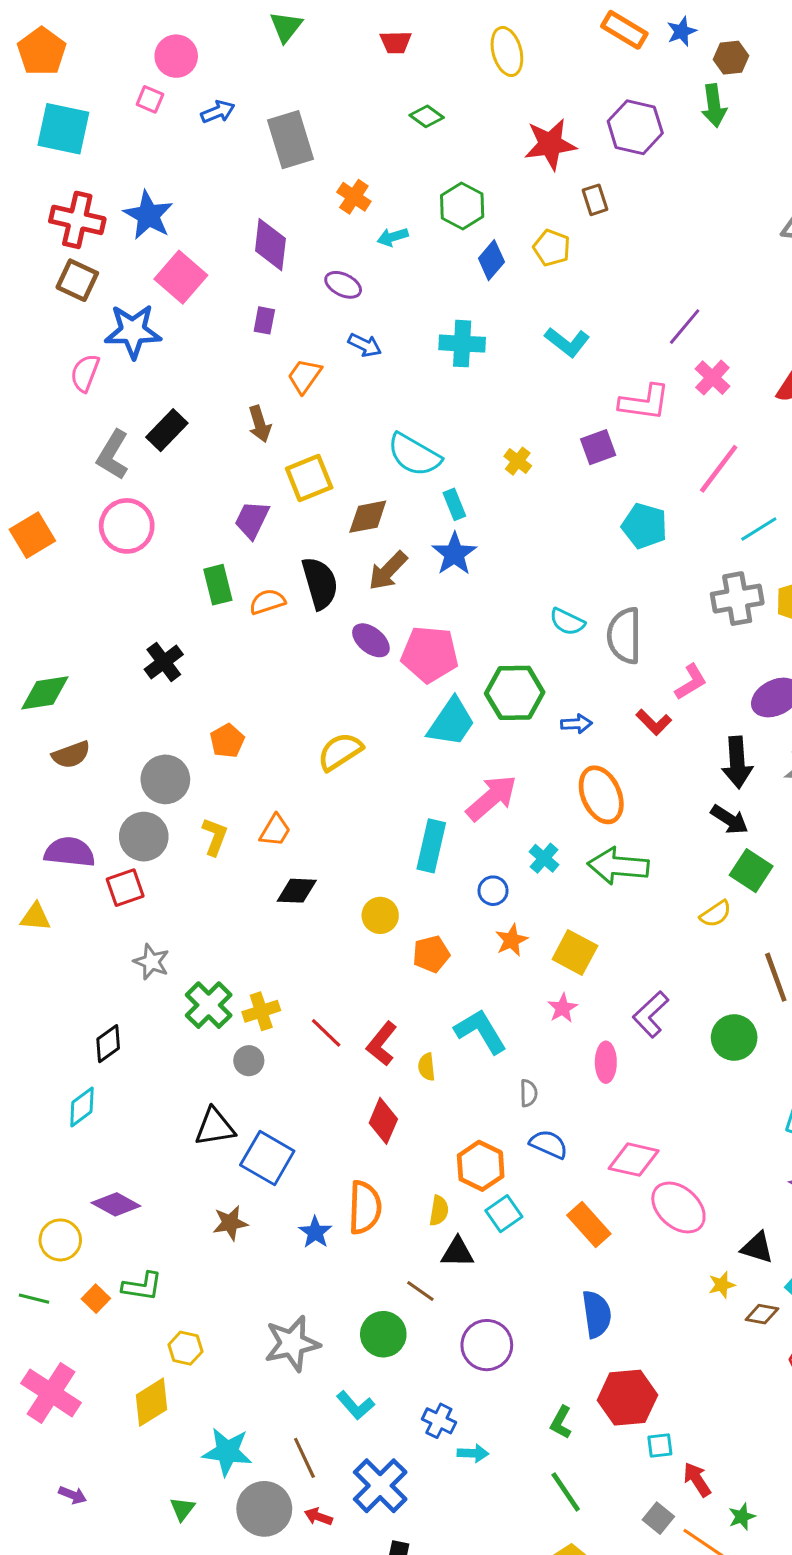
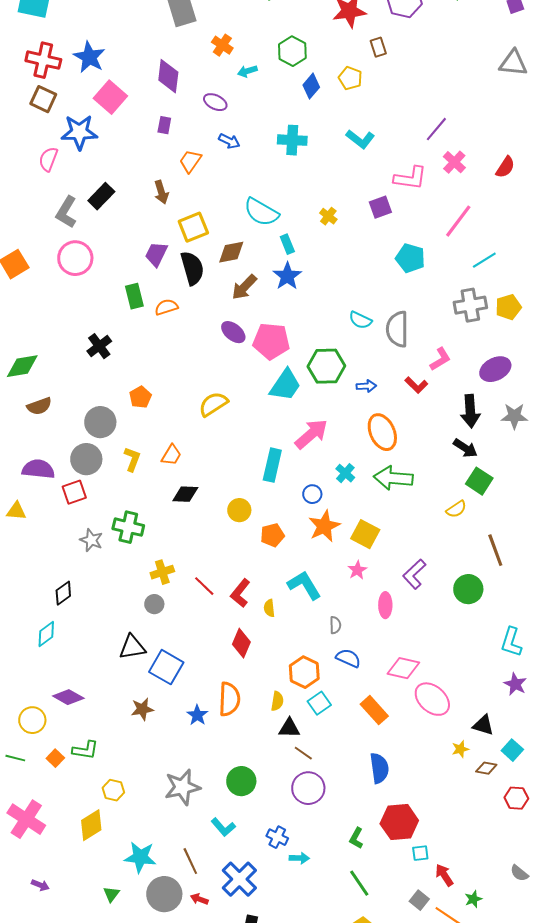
black semicircle: (320, 583) -> (192, 268), moved
orange star: (512, 940) -> (324, 526), size x1.5
green cross: (209, 1005) -> (128, 527), moved, turned -32
brown line: (420, 1291) -> (303, 753), moved

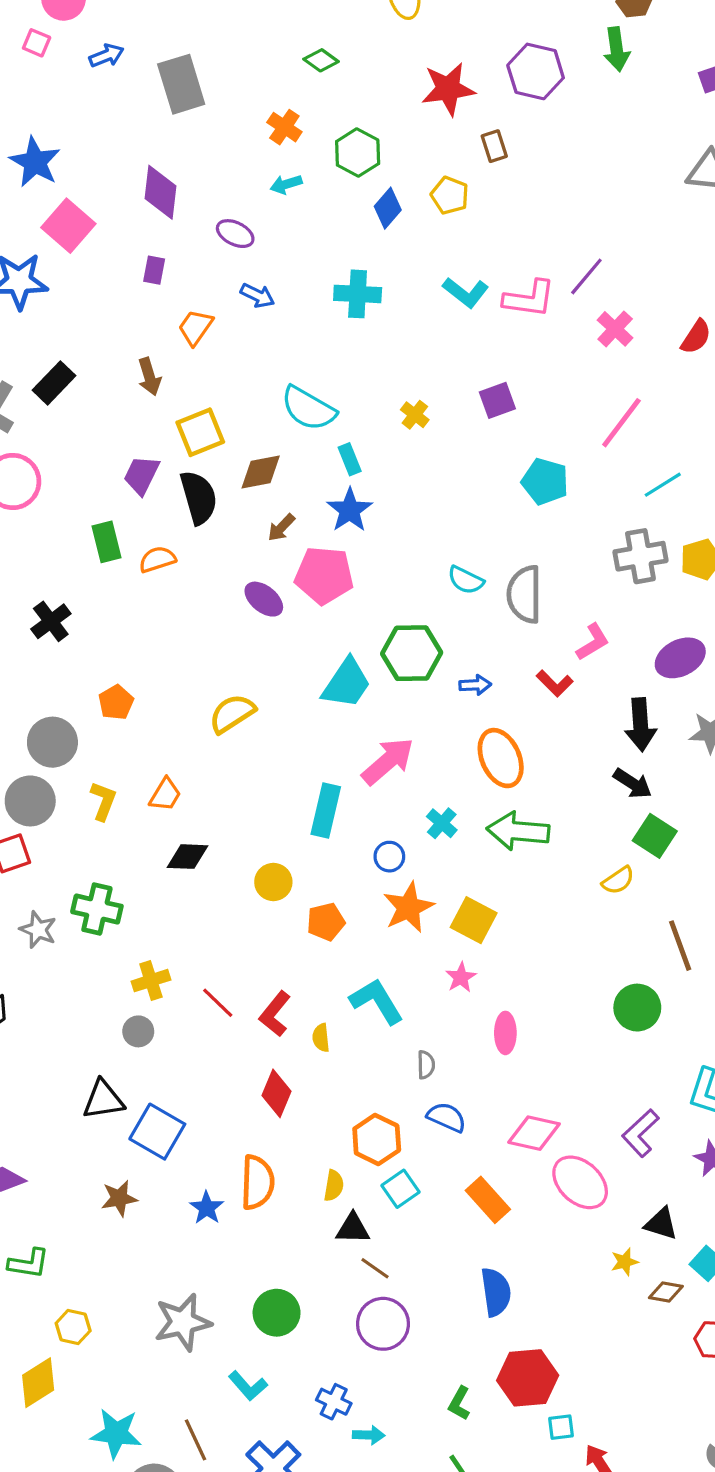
orange cross: (222, 45) -> (284, 127), moved
pink L-shape: (410, 178) -> (529, 299), moved
brown arrow: (244, 287) -> (281, 528), size x0.7
pink pentagon: (271, 341) -> (324, 575), moved
purple L-shape: (414, 574) -> (640, 1133), moved

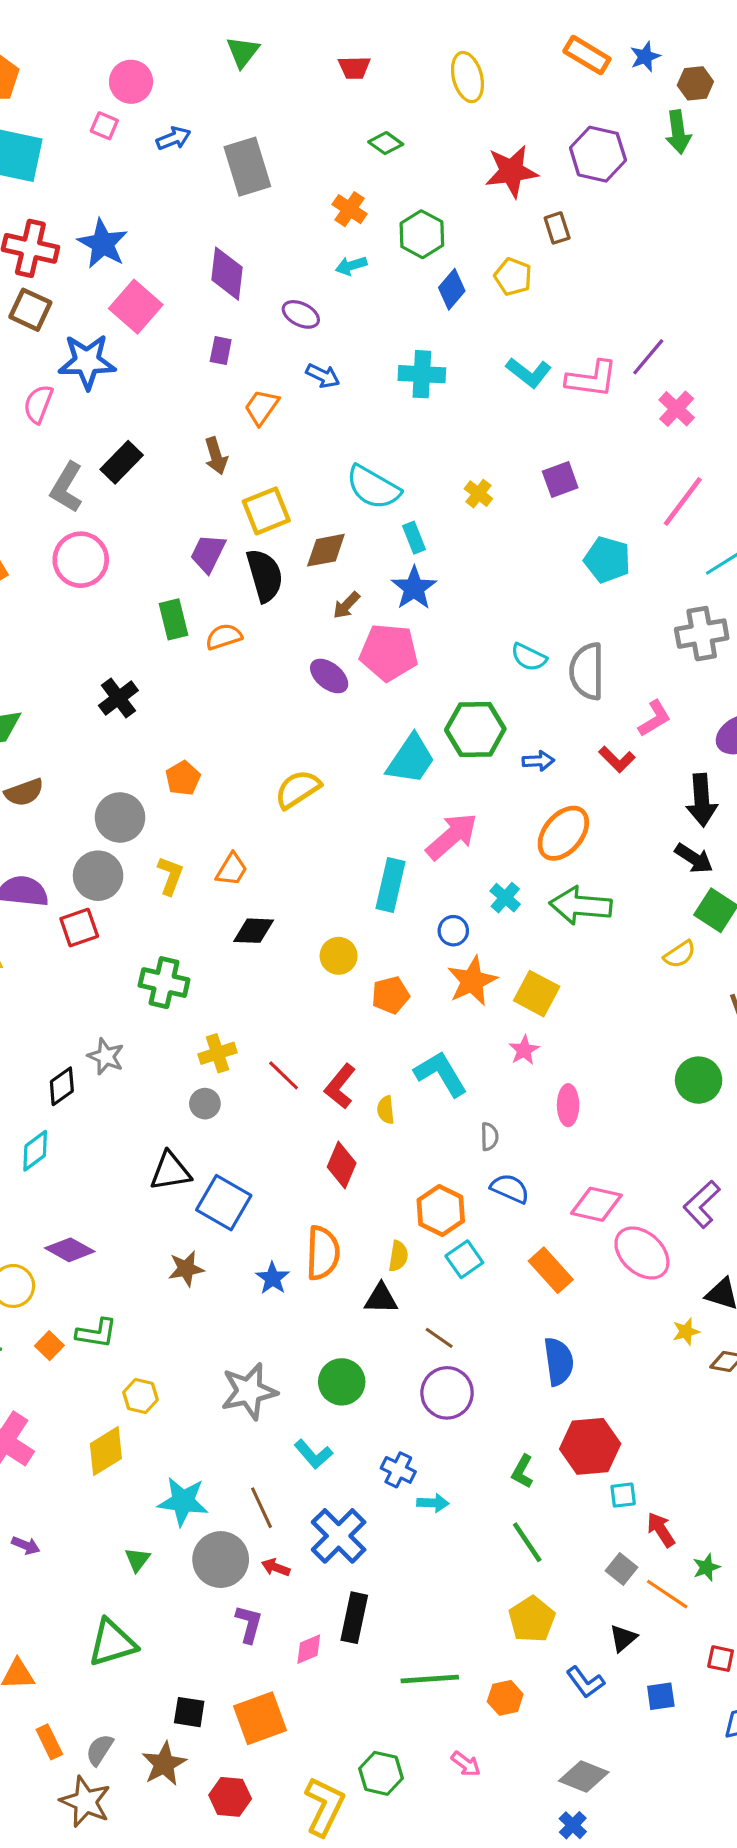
orange ellipse: (501, 758) -> (563, 833), turned 64
gray star: (38, 930) -> (106, 1056), moved
black triangle: (353, 1228) -> (381, 1299), moved

